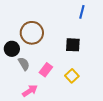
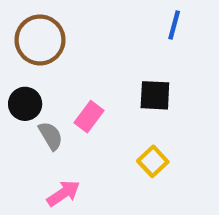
brown circle: (32, 33) -> (40, 40), moved
pink rectangle: (46, 70) -> (89, 117), moved

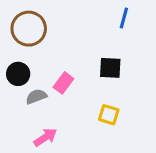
gray semicircle: (51, 136) -> (36, 97), turned -80
yellow square: (153, 161) -> (109, 115), turned -30

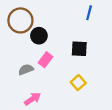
black circle: (18, 74) -> (39, 36), moved
yellow square: (109, 115) -> (78, 83), turned 32

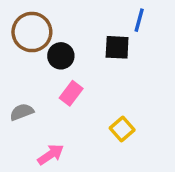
black square: (79, 49) -> (117, 47), moved
gray semicircle: (26, 69) -> (22, 112), moved

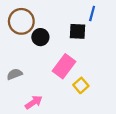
pink rectangle: (71, 93) -> (64, 66), moved, size x1.5

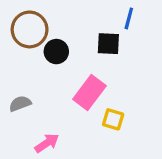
yellow square: (81, 85) -> (113, 119), turned -32

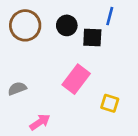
black circle: (56, 52) -> (67, 25), moved
yellow square: (113, 119) -> (110, 103), moved

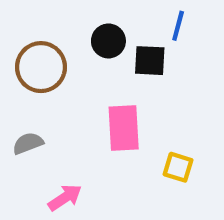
brown circle: (25, 25) -> (41, 67), moved
pink rectangle: (76, 79) -> (124, 128), turned -40

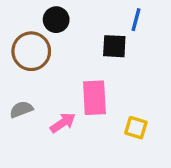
black circle: (108, 41) -> (56, 20), moved
pink arrow: (65, 198) -> (63, 123), moved

